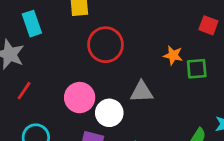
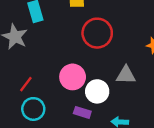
red line: (24, 91) -> (26, 84), moved

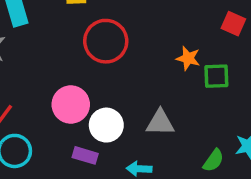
gray triangle: (126, 75) -> (160, 123), moved

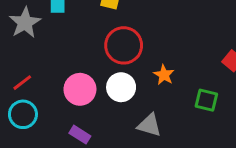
orange star: (188, 58) -> (164, 75), moved
white circle: (106, 125) -> (121, 87), moved

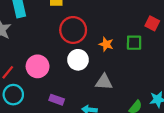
pink circle: (80, 89) -> (38, 66), moved
green square: (206, 100) -> (134, 43), moved

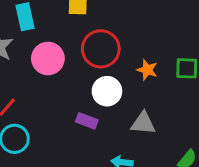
pink circle: (38, 66) -> (48, 58), moved
purple rectangle: (57, 100) -> (87, 121), moved

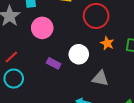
red circle: (101, 49) -> (96, 16), moved
purple rectangle: (87, 121) -> (54, 63), moved

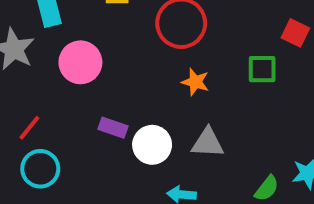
orange star: (107, 43) -> (195, 82), moved
white circle: (79, 54) -> (152, 145), moved

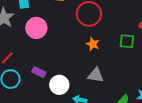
purple rectangle: (113, 128) -> (39, 72), moved
white circle: (152, 145) -> (59, 85), moved

